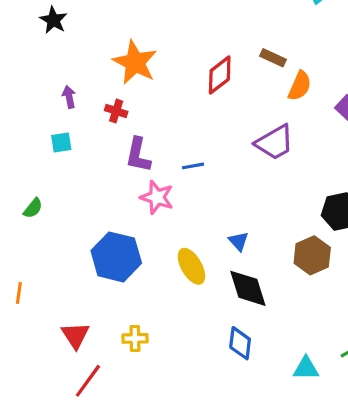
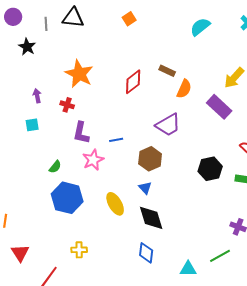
pink star: (157, 197) -> (93, 160), turned 30
green semicircle: (33, 208) -> (55, 167), moved
brown hexagon: (312, 255) -> (150, 159), moved
red triangle: (75, 335) -> (20, 253), moved

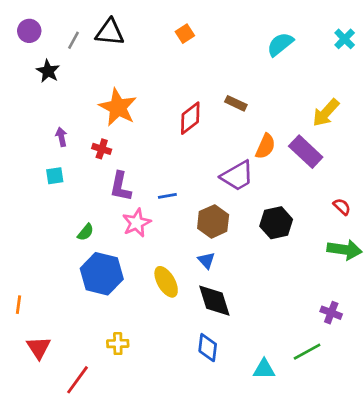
gray line: (46, 24) -> (74, 40), turned 32
orange semicircle: (184, 89) -> (265, 146), moved
black hexagon: (210, 169) -> (276, 223), moved

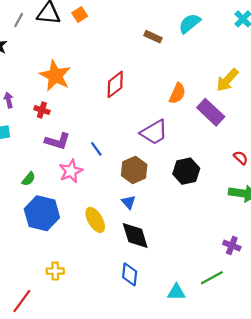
orange square: (185, 34) -> (80, 15), moved
brown rectangle: (236, 103) -> (153, 37), moved
orange semicircle: (265, 146) -> (177, 93), moved
purple L-shape: (120, 187) -> (57, 141), turned -85
blue line: (167, 196) -> (96, 149), turned 64

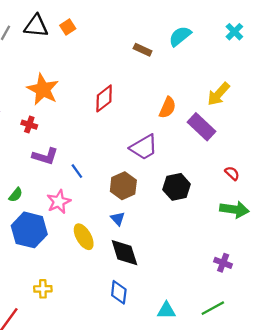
blue line: (96, 149) -> (77, 171), moved
pink star: (71, 171) -> (59, 202), moved
green line: (212, 278) -> (213, 308), moved

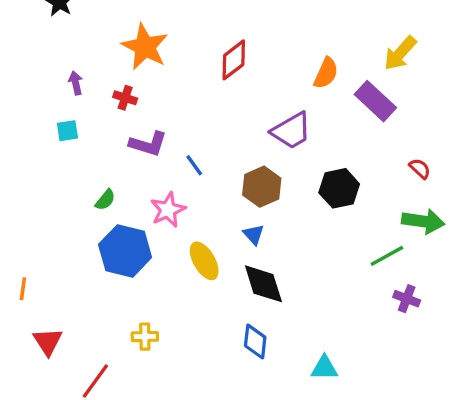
green line: (213, 308) -> (387, 256), moved

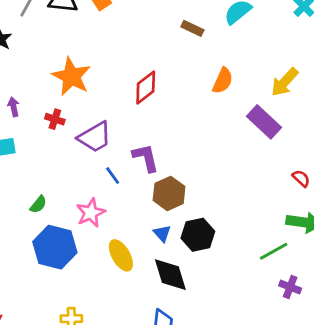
orange semicircle: (326, 73) -> (223, 81), moved
purple trapezoid: (291, 131) -> (95, 137), moved
purple L-shape: (148, 144) -> (146, 158), moved, turned -120
black hexagon: (339, 188) -> (198, 235), moved

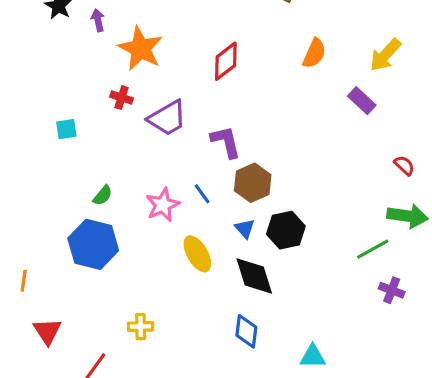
purple arrow: (14, 107) -> (98, 20), moved
purple rectangle: (264, 122) -> (362, 101), size x0.7
blue line: (113, 176) -> (202, 194), moved
blue hexagon: (55, 247) -> (93, 244), moved

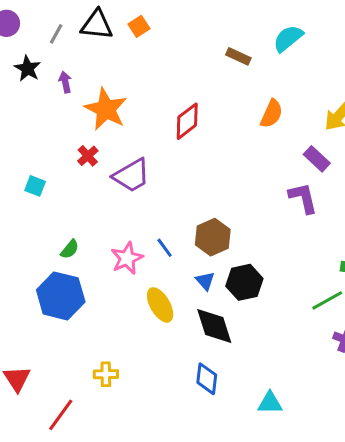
red cross: (122, 98) -> (88, 156), turned 30
cyan square: (66, 129) -> (35, 186), turned 30
purple L-shape: (226, 142) -> (303, 198), moved

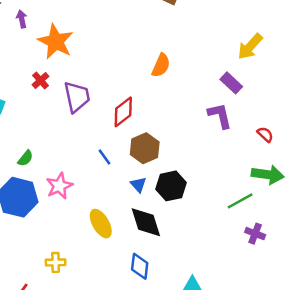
orange semicircle: (272, 114) -> (161, 65), moved
red diamond: (187, 121) -> (123, 112), moved
purple trapezoid: (131, 175) -> (77, 97), turned -72
pink star: (127, 258) -> (59, 186), moved
yellow ellipse: (160, 305) -> (101, 224), moved

